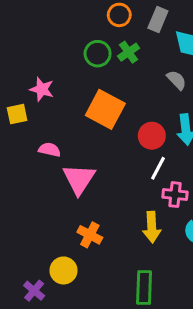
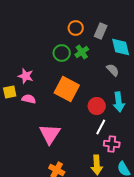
pink semicircle: (50, 150) -> (29, 99), moved

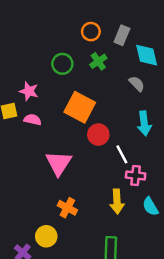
green circle: (62, 53) -> (62, 64), moved
red circle: (97, 106) -> (98, 135), moved
white line: (101, 127) -> (122, 154), turned -56

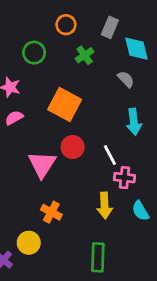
orange circle: (91, 32) -> (66, 25), moved
green circle: (62, 64) -> (34, 53), moved
pink semicircle: (33, 120) -> (14, 118), turned -42
red circle: (98, 135) -> (73, 147), moved

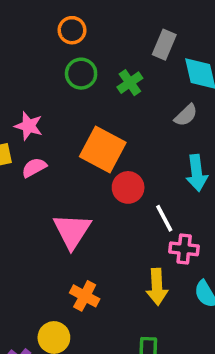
orange circle: (66, 25) -> (72, 30), moved
green circle: (34, 53) -> (81, 74), moved
gray semicircle: (126, 79) -> (186, 115), turned 90
red circle: (73, 147) -> (128, 187), moved

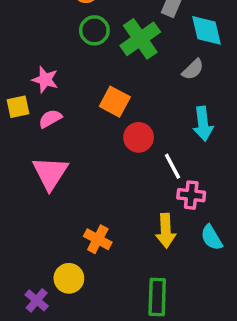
green cross: (130, 83) -> (140, 39), size x1.6
orange square: (103, 149) -> (115, 102), size x0.7
pink triangle: (72, 231) -> (50, 173), moved

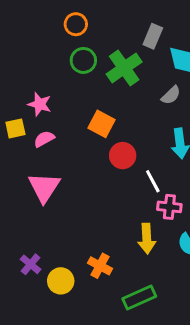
orange cross: (98, 239) -> (100, 266), moved
green rectangle: (157, 297) -> (139, 298), turned 64
purple cross: (37, 300) -> (31, 264), moved

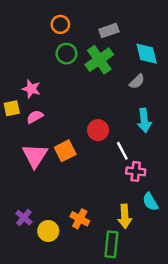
gray rectangle: (153, 36) -> (109, 30), moved, turned 48
orange square: (101, 124) -> (65, 151), moved, turned 35
yellow arrow: (147, 239) -> (125, 216), moved
green rectangle: (139, 298) -> (111, 244), turned -60

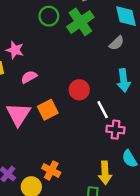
pink semicircle: (35, 117) -> (29, 77), moved
orange cross: (80, 219) -> (51, 170), moved

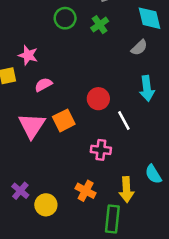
green cross: (80, 22) -> (100, 25), size x0.6
pink cross: (115, 130) -> (101, 150), moved
orange cross: (51, 170) -> (86, 191), moved

